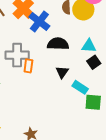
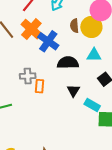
cyan triangle: (89, 46) -> (94, 55), moved
gray cross: (17, 55) -> (28, 76), size x0.7

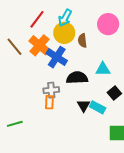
yellow circle: (91, 27) -> (64, 33), moved
gray cross: (28, 76) -> (51, 90), moved
cyan rectangle: (92, 105) -> (98, 107), moved

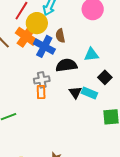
yellow circle: (64, 33) -> (37, 23), moved
brown semicircle: (82, 41) -> (60, 36), moved

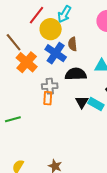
orange cross: (26, 36) -> (27, 62), moved

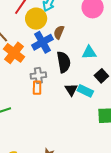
brown semicircle: (73, 44) -> (59, 32), turned 32
blue cross: (56, 53) -> (42, 42), turned 30
black semicircle: (76, 74) -> (64, 62), turned 85

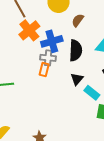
blue cross: (42, 42) -> (52, 41), moved
cyan rectangle: (85, 91) -> (92, 93), moved

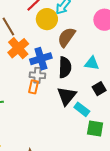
brown semicircle: (78, 20) -> (66, 37), size x1.5
black triangle: (77, 79) -> (67, 96), size x1.5

